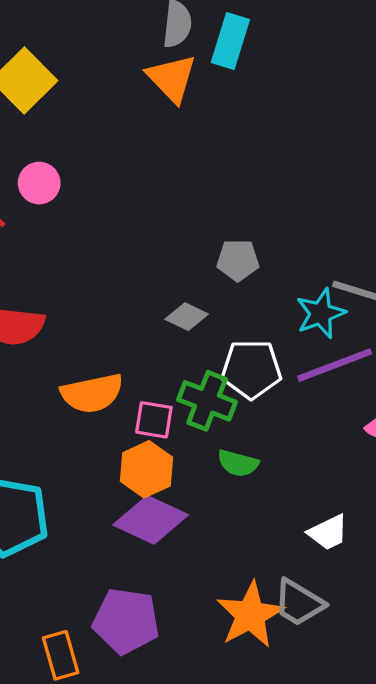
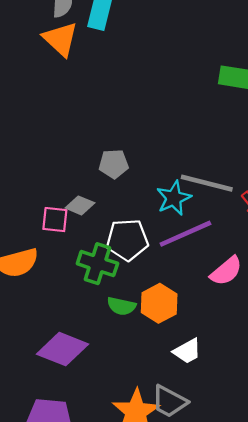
pink square: (154, 420) -> (55, 220), moved
orange hexagon: (147, 469) -> (159, 303), moved

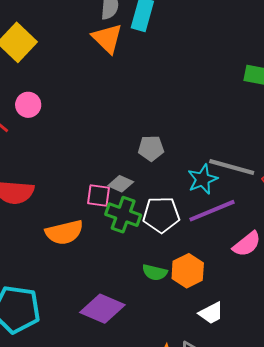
green cross: (97, 264) -> (123, 215), moved

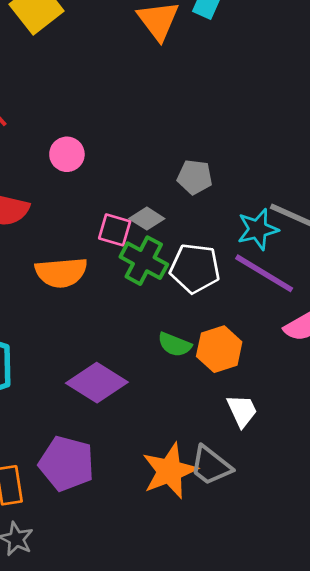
pink circle: (28, 105) -> (67, 154), moved
purple line: (212, 211) -> (264, 273), turned 45
white trapezoid: (211, 313) -> (242, 411), turned -96

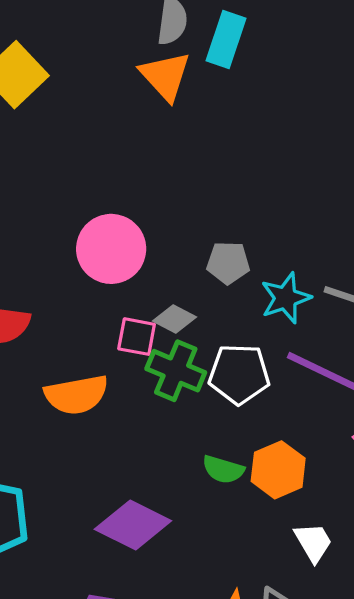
pink circle: (67, 154) -> (111, 249), moved, size x1.6
cyan star: (258, 229) -> (286, 298), moved

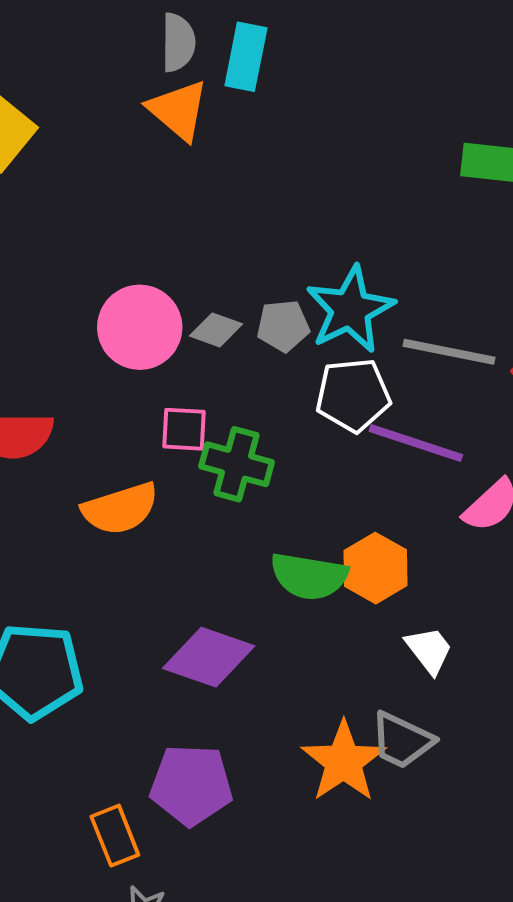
cyan star: (286, 298) -> (350, 309), moved, size x1.4
gray diamond: (175, 319) -> (216, 330), moved
white pentagon: (239, 374) -> (353, 395), moved
green semicircle: (223, 469) -> (309, 576), size x1.5

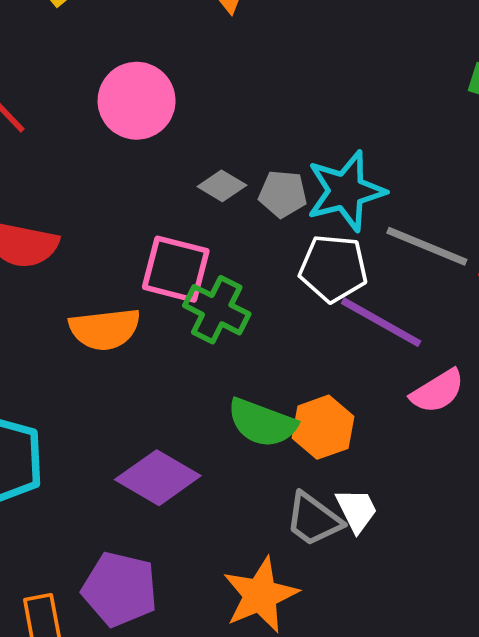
pink circle: (140, 327) -> (137, 101), moved
pink square: (184, 429) -> (176, 269), size x1.5
gray trapezoid: (402, 740) -> (314, 519), moved

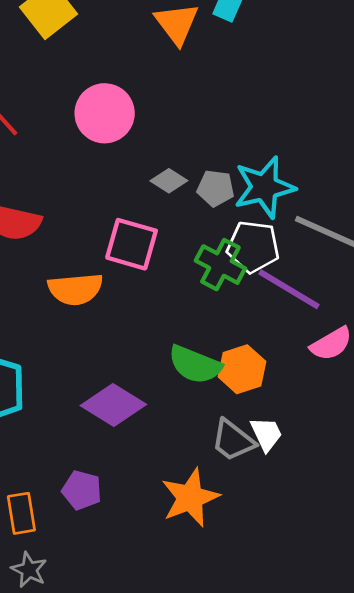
green cross: (217, 310) -> (220, 265), moved
purple pentagon: (120, 589) -> (82, 490), size x0.7

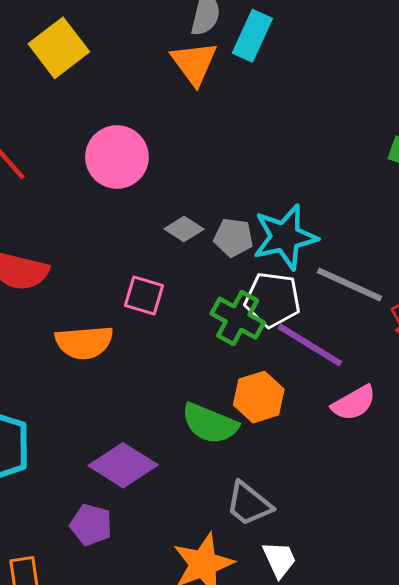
pink square: (132, 244) -> (144, 296), size x0.7
orange hexagon: (242, 369) -> (259, 397), moved
white trapezoid: (266, 434) -> (279, 559), moved
purple pentagon: (82, 490) -> (91, 525), moved

